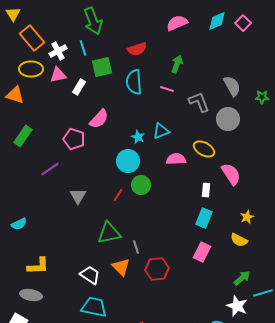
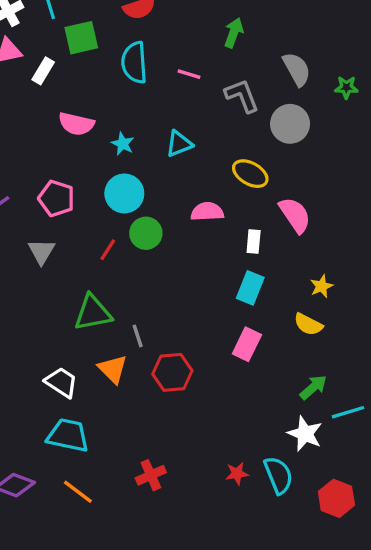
green arrow: (177, 64) -> (234, 33), moved
pink semicircle: (99, 119) -> (76, 124), turned 60
cyan star: (138, 137) -> (123, 144), moved
pink pentagon: (74, 139) -> (56, 198), moved
pink semicircle: (176, 159) -> (207, 212), moved

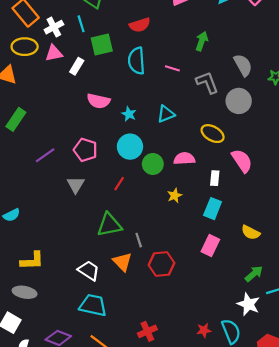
green circle: (146, 233) -> (153, 164), moved
yellow star: (322, 286) -> (175, 196), moved

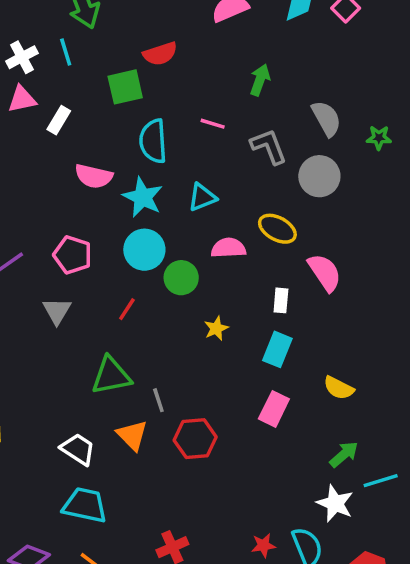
green square: (102, 44) -> (125, 87), moved
cyan semicircle: (137, 61) -> (153, 141), moved
cyan star: (129, 114) -> (143, 197), size x1.6
pink semicircle: (184, 159) -> (228, 248), moved

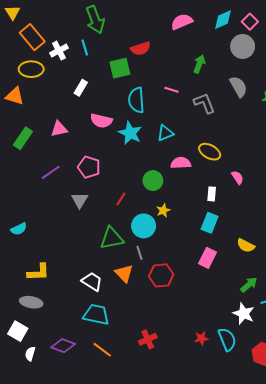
pink triangle: (22, 99) -> (59, 129), moved
gray circle: (319, 176) -> (243, 46), moved
cyan circle: (144, 250) -> (144, 226), moved
pink semicircle: (325, 272) -> (237, 177), size x0.6
yellow star: (216, 328) -> (163, 210), moved

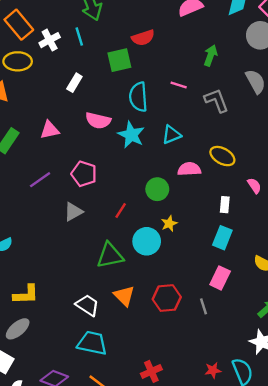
gray triangle: (80, 200) -> (73, 212), turned 30
gray line: (139, 253) -> (203, 306), moved
gray ellipse: (31, 302) -> (18, 329), turned -50

